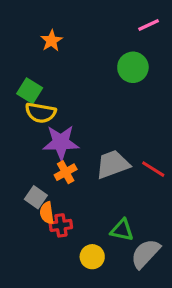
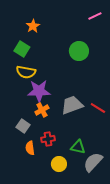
green circle: (133, 67) -> (79, 51), moved
green square: (30, 91) -> (22, 49), moved
orange semicircle: (47, 213) -> (30, 148), moved
red cross: (61, 225) -> (48, 139), moved

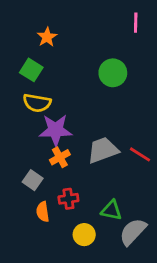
pink line: (95, 16) -> (136, 23), turned -64

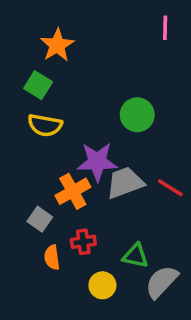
orange star: (47, 37) -> (57, 45), size x1.4
green circle: (113, 73) -> (137, 115), moved
purple star: (56, 130) -> (97, 162), moved
orange cross: (60, 157) -> (73, 191), size x1.4

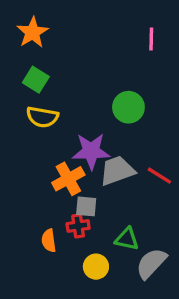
pink line: (165, 28) -> (151, 39), moved
orange star: (57, 45) -> (33, 32), moved
gray square: (40, 219) -> (86, 206), moved, turned -30

